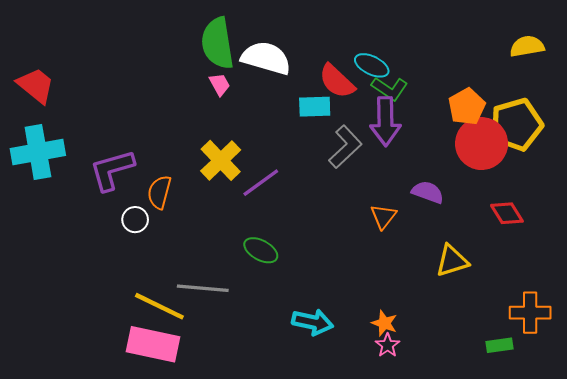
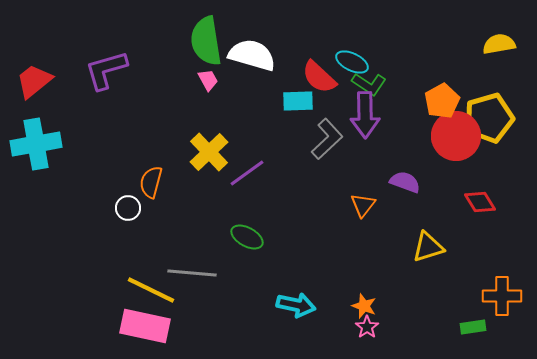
red trapezoid: (36, 85) -> (34, 81), turned -78
purple L-shape: (112, 170) -> (106, 70), moved

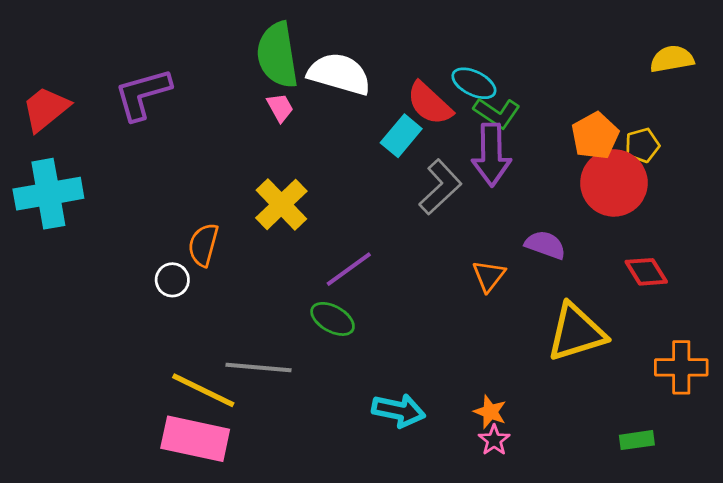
cyan rectangle: (298, 101) -> (401, 136), turned -48
yellow pentagon: (489, 118) -> (642, 145), moved, size x0.5
purple line: (247, 173) -> (349, 269), moved
yellow triangle: (428, 247) -> (576, 332), size x1.4
orange cross: (502, 296) -> (681, 367), moved

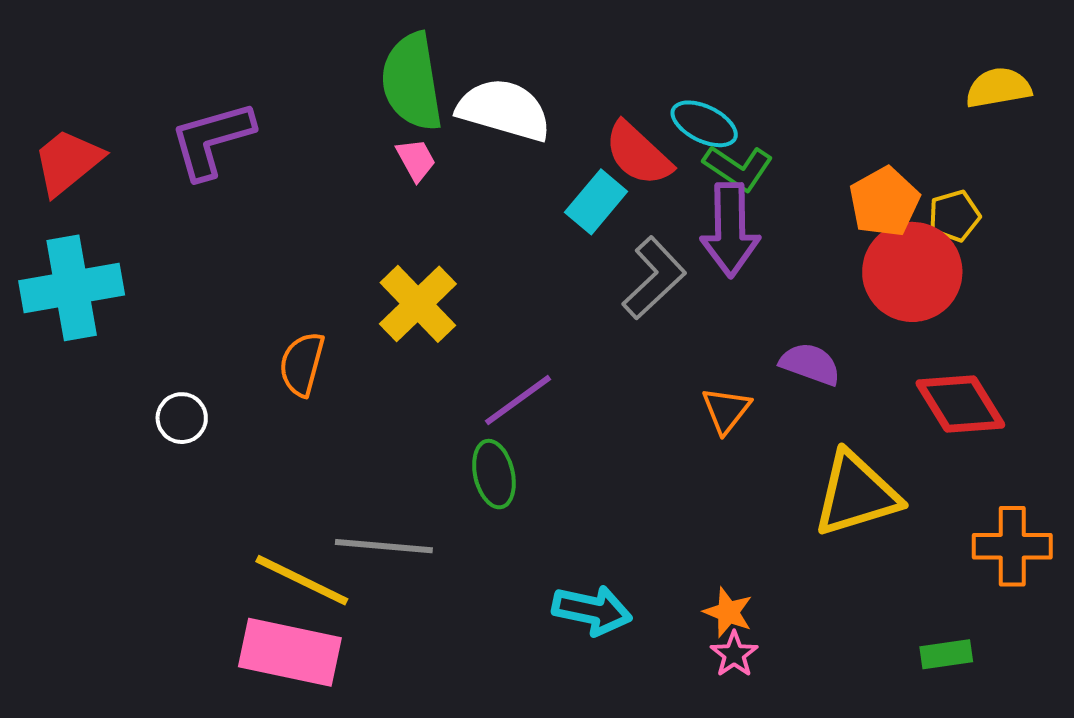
red diamond: (646, 272) -> (960, 404), size x1.4
white circle: (172, 280) -> (182, 418), moved
green ellipse: (333, 319) -> (494, 474), turned 48

